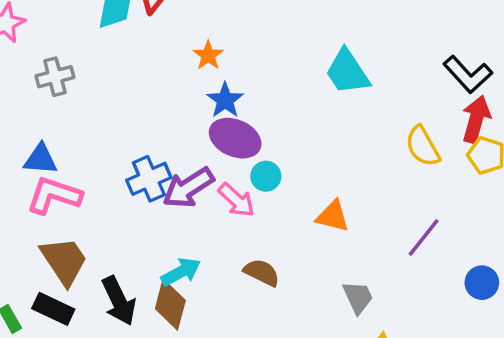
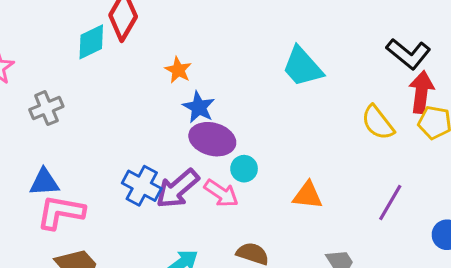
blue cross: (149, 179) -> (142, 186), turned -30

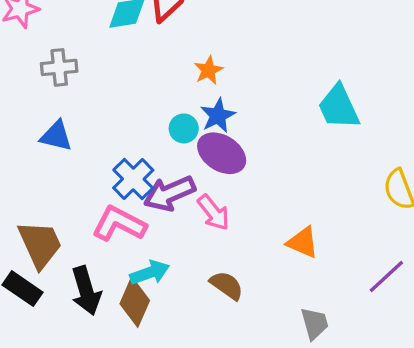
cyan circle: (244, 169) -> (184, 128), moved
blue triangle: (44, 182) -> (56, 136), moved
pink L-shape: (61, 212) -> (119, 224), moved

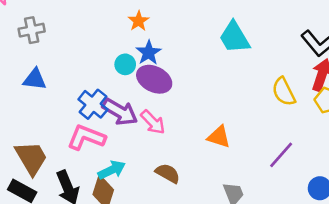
purple arrow: (170, 193) -> (120, 112), turned -120

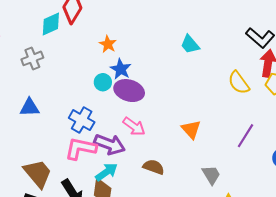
gray cross: (32, 30) -> (32, 58), moved
cyan trapezoid: (234, 37) -> (190, 44), size x0.7
purple arrow: (120, 112) -> (110, 144), moved
orange triangle: (219, 137) -> (191, 129), turned 40

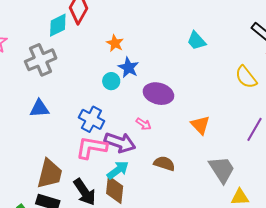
gray cross: (32, 58) -> (41, 60), size x1.4
purple ellipse: (129, 91) -> (158, 94), moved
pink arrow: (134, 126) -> (144, 124), size x0.7
brown trapezoid: (38, 173) -> (50, 174), turned 56
gray trapezoid: (211, 175) -> (222, 169), size x1.4

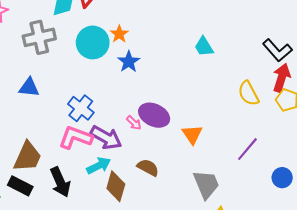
cyan circle: (111, 81) -> (93, 42), moved, size x1.8
purple ellipse: (158, 94) -> (154, 115), moved
brown diamond: (115, 190) -> (116, 186), moved

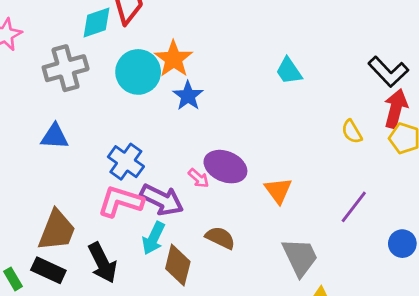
orange star: (119, 34) -> (174, 59), size x1.5
yellow semicircle: (248, 93) -> (352, 132), size x0.7
cyan arrow: (99, 166) -> (153, 238), turned 145

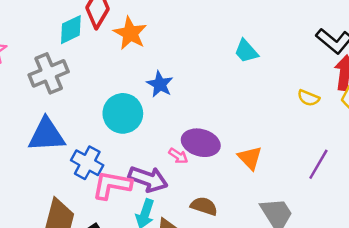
orange star: (174, 59) -> (130, 33), moved
cyan circle: (138, 72) -> (123, 113), moved
yellow semicircle: (352, 132) -> (308, 98), turned -30
blue triangle: (55, 137) -> (47, 135), size x1.5
blue cross: (126, 162) -> (87, 163), moved

